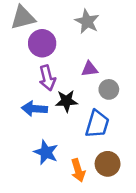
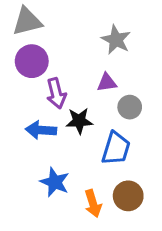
gray star: (87, 21) -> (116, 40), moved
purple circle: (42, 43) -> (32, 61), moved

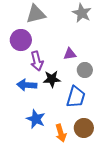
gray triangle: (27, 21) -> (36, 14), moved
gray star: (116, 40) -> (82, 13), moved

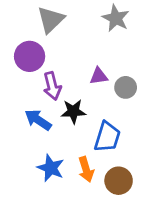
gray triangle: (36, 14) -> (51, 20), turned -30
gray circle: (85, 70) -> (126, 87), moved
blue arrow: (27, 85) -> (38, 120), turned 30
orange arrow: (61, 133) -> (86, 169), moved

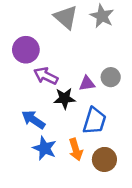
gray triangle: (51, 20) -> (66, 17), moved, turned -35
purple triangle: (99, 76) -> (87, 83), moved
purple arrow: (52, 86) -> (46, 76), turned 130
blue arrow: (38, 120) -> (33, 120), moved

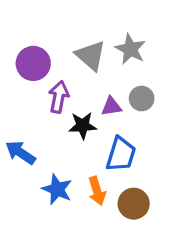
gray star: (102, 16) -> (130, 49), moved
gray triangle: (66, 17) -> (91, 55), moved
purple arrow: (46, 76) -> (59, 97), turned 75
blue arrow: (33, 120) -> (20, 153), moved

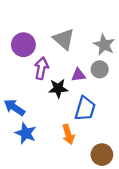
gray star: (130, 49) -> (104, 45), moved
blue star: (57, 189) -> (26, 133), moved
brown circle: (134, 204) -> (102, 155), moved

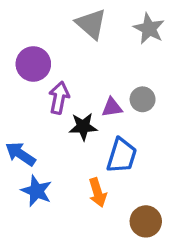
gray triangle: (64, 39) -> (91, 24), moved
gray star: (104, 45) -> (149, 29), moved

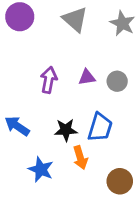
purple circle: (33, 64) -> (20, 17), moved
purple triangle: (112, 107) -> (87, 77), moved
black star: (83, 127) -> (66, 130), moved
blue star: (37, 191) -> (41, 169), moved

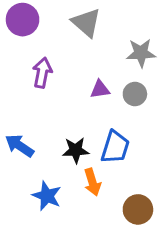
gray star: (122, 23) -> (141, 53), moved, turned -30
purple arrow: (49, 80) -> (42, 73), moved

